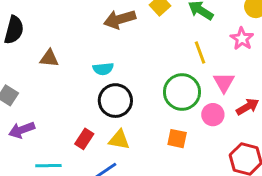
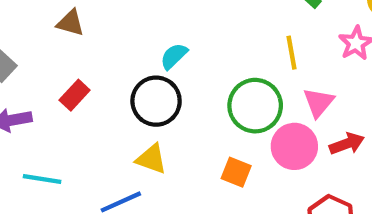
cyan semicircle: (103, 69) -> (174, 56), moved, turned 132
pink circle: (213, 115) -> (294, 146), size x1.4
red rectangle: (84, 139) -> (75, 95), moved

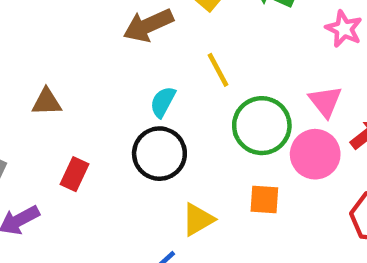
yellow line: (292, 53) -> (218, 70), moved
yellow triangle: (151, 159) -> (198, 219), moved, turned -32

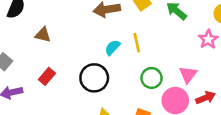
cyan semicircle: (163, 102) -> (113, 47), moved
green circle: (262, 126) -> (152, 78), size x0.7

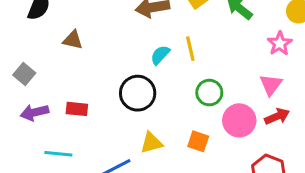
pink triangle: (188, 75) -> (271, 85), moved
red rectangle: (47, 76) -> (77, 109), moved, turned 56

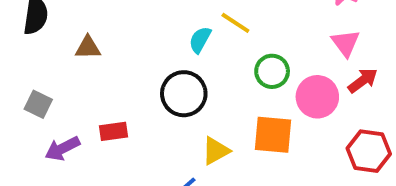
yellow line: (190, 49) -> (235, 23), turned -30
orange square: (198, 141) -> (273, 135), size x1.5

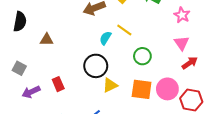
pink circle: (317, 97) -> (167, 89), moved
red rectangle: (114, 131) -> (58, 84), turned 72
yellow triangle: (216, 151) -> (110, 85), moved

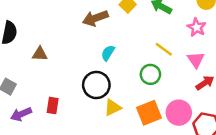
yellow line: (124, 30) -> (164, 49), moved
red rectangle: (58, 84) -> (53, 105), turned 32
orange square: (142, 89) -> (149, 113), turned -30

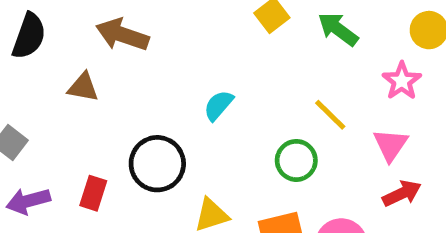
brown arrow: (95, 18) -> (122, 35), moved, turned 30
black circle: (96, 85) -> (157, 164), moved

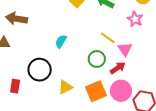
pink triangle: (391, 145) -> (125, 49), moved
red arrow: (402, 193) -> (118, 68), moved

